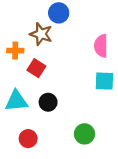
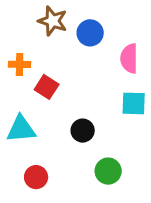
blue circle: (59, 13) -> (90, 33), moved
brown star: (41, 34) -> (53, 21), moved
black circle: (48, 102) -> (83, 131), moved

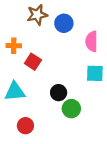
brown star: (53, 21) -> (37, 15), turned -30
green circle: (108, 171) -> (71, 109), moved

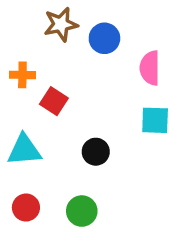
green circle: (71, 109) -> (82, 211), moved
red circle: (25, 126) -> (26, 208), moved

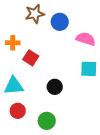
pink semicircle: (150, 68) -> (86, 39), turned 108
red circle: (26, 208) -> (18, 111), moved

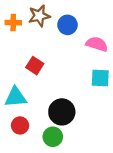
orange cross: (13, 43) -> (13, 23), moved
black circle: (55, 87) -> (62, 112), moved, size x1.5

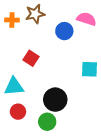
blue circle: (67, 25) -> (64, 31), moved
pink semicircle: (97, 44) -> (86, 19), moved

